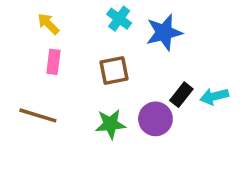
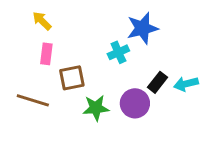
cyan cross: (119, 19) -> (118, 52), moved, turned 30
brown square: (114, 70) -> (72, 78), moved

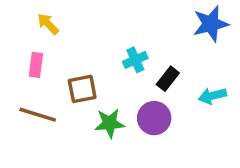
blue star: (142, 28) -> (211, 24), moved
pink rectangle: (46, 54) -> (36, 65), moved
black rectangle: (157, 82) -> (168, 79), moved

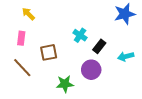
cyan cross: (135, 60) -> (80, 35), turned -32
brown line: (38, 115) -> (22, 68), turned 30
green star: (110, 123) -> (65, 84), moved

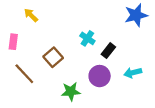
pink rectangle: (21, 38) -> (13, 42), moved
brown square: (49, 52) -> (53, 57), turned -30
cyan arrow: (126, 56) -> (133, 73), moved

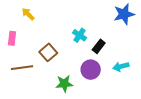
brown line: (24, 74) -> (22, 68), turned -55

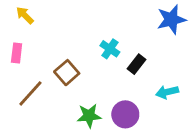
yellow arrow: (28, 14) -> (25, 15), moved
brown line: (22, 68) -> (30, 93), turned -40
purple circle: (91, 70) -> (125, 114), moved

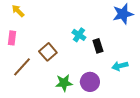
black rectangle: (136, 64) -> (98, 46), turned -56

